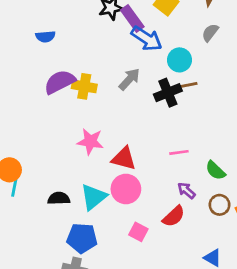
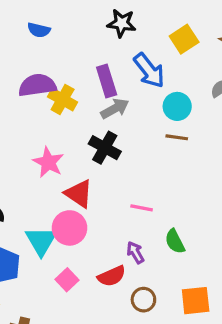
purple rectangle: (132, 18) -> (107, 81), moved
black cross: (168, 93) -> (105, 148), moved, turned 32
cyan triangle: (94, 197) -> (41, 241), moved, turned -40
brown circle: (220, 205) -> (143, 300), moved

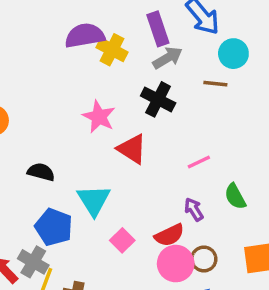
brown line: (177, 137) -> (215, 84), moved
pink line: (142, 208) -> (199, 162), turned -35
pink circle: (69, 228) -> (176, 264), moved

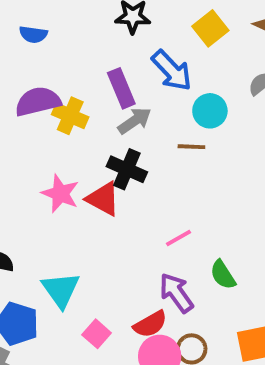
red triangle: (132, 149) -> (103, 199), moved
purple arrow: (194, 209) -> (176, 293), size x1.5

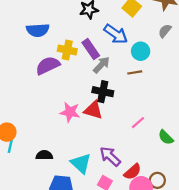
blue semicircle: (33, 34) -> (38, 30), size x1.5
yellow cross: (70, 116) -> (67, 50), moved
purple arrow: (176, 293) -> (110, 156), moved

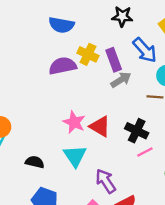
black cross: (103, 92) -> (137, 131), moved
cyan triangle: (81, 163) -> (75, 156), moved

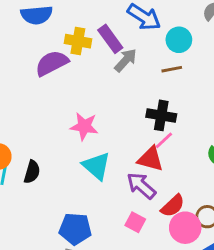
red triangle: (100, 126) -> (150, 159), moved
pink line: (145, 152) -> (164, 140), moved
black semicircle: (35, 162) -> (32, 172), moved, turned 108

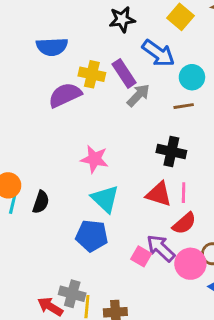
pink line: (164, 140) -> (184, 193), moved, turned -48
purple arrow: (141, 186) -> (161, 248), moved
red semicircle: (173, 206) -> (184, 223), moved
blue pentagon: (75, 229) -> (92, 236), moved

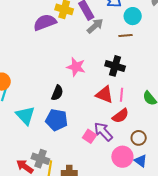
pink star: (94, 159) -> (76, 67), moved
cyan triangle: (105, 199) -> (25, 115), moved
black semicircle: (41, 202) -> (57, 93), moved
pink circle: (190, 264) -> (122, 157), moved

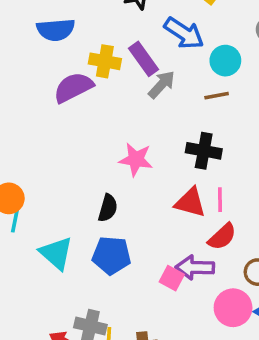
purple arrow: (103, 132) -> (195, 267), turned -40

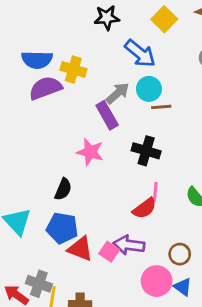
blue semicircle: (56, 30) -> (37, 60), moved
purple rectangle: (144, 59) -> (107, 115), moved
cyan circle: (225, 61) -> (149, 89), moved
red triangle: (190, 203) -> (80, 249), moved
red semicircle: (222, 237) -> (145, 208), moved

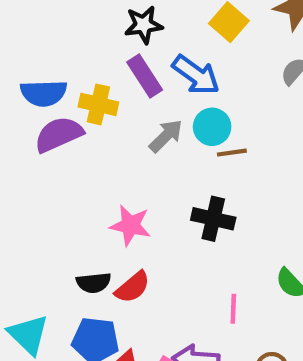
purple rectangle: (107, 115) -> (145, 76), moved
black semicircle: (63, 189) -> (94, 283), turned 65
pink line: (155, 192) -> (233, 309), moved
red semicircle: (145, 208) -> (133, 287), moved

